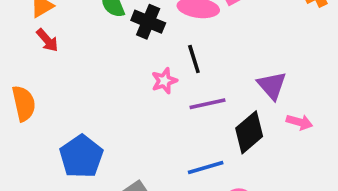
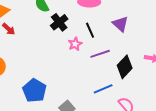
black cross: (148, 22) -> (59, 22), moved, turned 36
purple triangle: (272, 85) -> (120, 24), moved

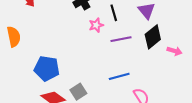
black diamond: (125, 67) -> (153, 37), moved
blue pentagon: (34, 91) -> (47, 68), turned -30

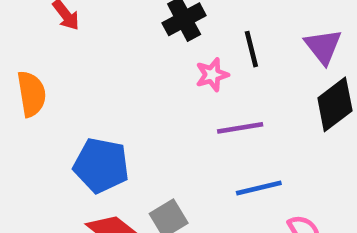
purple line: (121, 39) -> (240, 128), moved

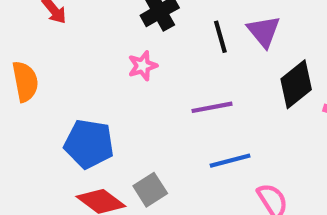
purple triangle: (323, 47) -> (264, 31), moved
pink star: (212, 75) -> (143, 66), moved

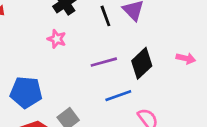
pink star: (143, 66) -> (57, 39), turned -30
black diamond: (296, 84) -> (142, 63), moved

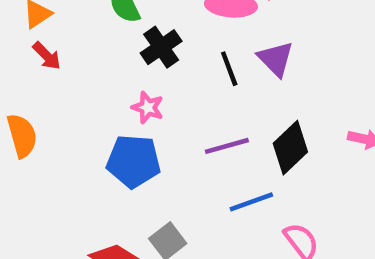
blue pentagon: (26, 92) -> (134, 161), moved

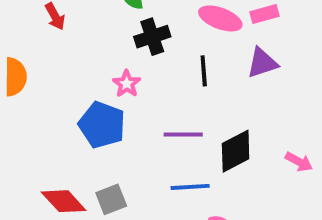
purple triangle: (276, 59) -> (262, 63), moved, turned 40

